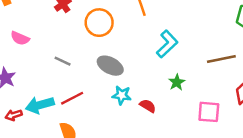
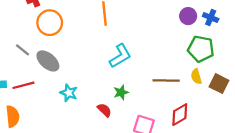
orange circle: (99, 23) -> (50, 23), moved
gray ellipse: (110, 66) -> (48, 61), moved
red semicircle: (148, 106) -> (104, 110), moved

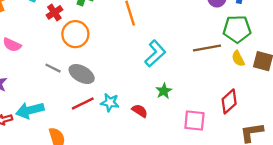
brown line: (166, 81) -> (207, 48), moved
red line: (23, 85) -> (83, 104), moved
red semicircle: (104, 110) -> (140, 111), moved

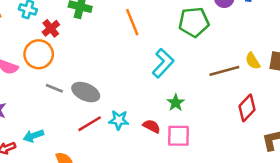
green pentagon: (237, 29) -> (194, 22), moved
orange circle: (75, 34) -> (39, 54), moved
brown line: (207, 48) -> (224, 71), moved
cyan arrow: (30, 110) -> (33, 136), size x0.7
pink square: (194, 120) -> (178, 136), moved

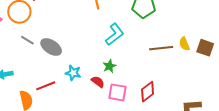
green star: (176, 103) -> (109, 66), moved
red diamond: (247, 108) -> (148, 92), moved
red line: (90, 124) -> (46, 86), moved

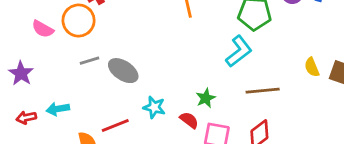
cyan L-shape: (115, 34) -> (239, 51), moved
gray line: (27, 40) -> (90, 61), turned -48
brown line: (161, 48) -> (263, 91), moved

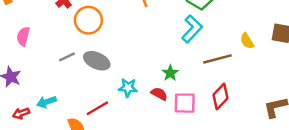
orange circle: (79, 21) -> (88, 20), moved
pink semicircle: (43, 29) -> (23, 36), turned 84
yellow semicircle: (312, 67) -> (247, 41), moved

